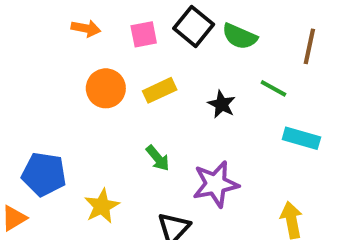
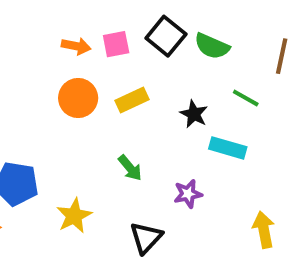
orange arrow: (86, 28) -> (76, 46), moved
cyan rectangle: (301, 138) -> (228, 148), moved
purple star: (216, 184) -> (188, 194), size x0.6

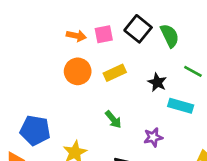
green semicircle: (212, 46) -> (170, 36), turned -140

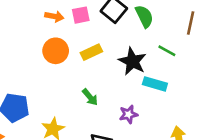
black star: (157, 82) -> (132, 61), size x1.5

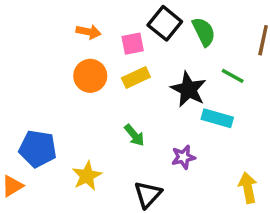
pink square: (81, 15) -> (133, 44), moved

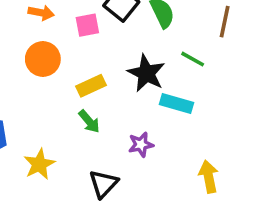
yellow rectangle: (136, 78) -> (91, 86), moved

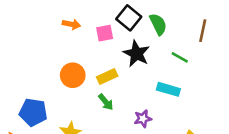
orange circle: (43, 59) -> (73, 75), moved
black star: (146, 73) -> (136, 54), moved

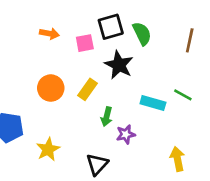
black square: (129, 18) -> (111, 27), turned 35
green line: (180, 57) -> (183, 95), moved
yellow rectangle: (107, 77) -> (88, 89), turned -30
green arrow: (106, 102) -> (107, 117), moved, turned 54

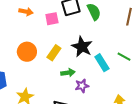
black star: (119, 65) -> (82, 47), moved
cyan rectangle: (153, 103) -> (102, 63), turned 42
green arrow: (107, 117) -> (68, 73), turned -112

